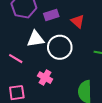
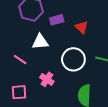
white circle: (60, 47) -> (73, 59), moved

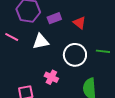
pink line: (20, 59) -> (12, 37), moved

